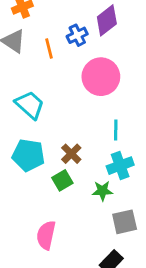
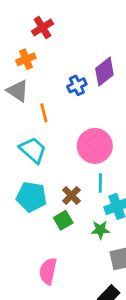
orange line: (49, 49) -> (44, 113), moved
pink circle: (101, 77) -> (95, 146), moved
cyan line: (116, 130) -> (100, 183), moved

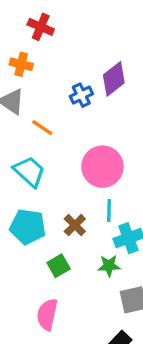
red cross: (42, 28) -> (41, 27), turned -35
orange cross: (26, 59) -> (21, 64), turned 36
orange line: (44, 113) -> (42, 128), turned -42
green square: (63, 220) -> (59, 266), moved

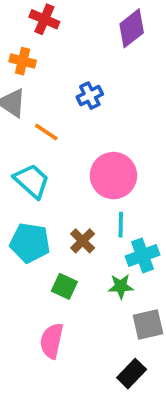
purple diamond: (114, 79) -> (132, 28), moved
green square: (59, 266) -> (64, 286), turned -35

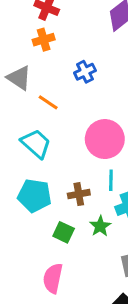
orange cross: (23, 61) -> (44, 40), moved, turned -30
brown cross: (83, 241) -> (79, 194), turned 35
green star: (121, 286) -> (100, 226), moved, turned -30

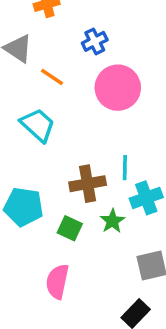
pink circle: (105, 139) -> (118, 88), moved
brown cross: (79, 194) -> (88, 184), size x1.4
cyan pentagon: (34, 196) -> (24, 207), moved

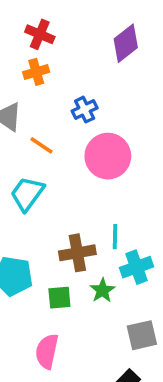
cyan trapezoid: (38, 125) -> (27, 194), turned -96
green square: (70, 228) -> (59, 298), turned -30

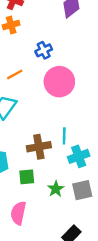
orange line: (42, 145) -> (15, 74), turned -63
green star: (102, 290) -> (56, 189), moved
gray square: (142, 335) -> (82, 190), moved

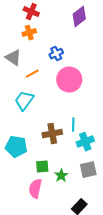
green square: (27, 177) -> (42, 167), moved
green star: (56, 189) -> (61, 176), moved

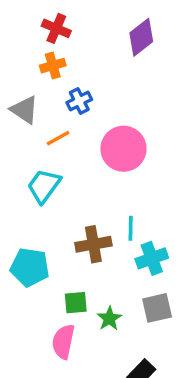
blue cross: (56, 54) -> (79, 101), moved

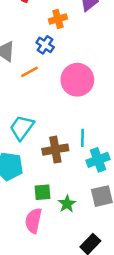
orange cross: (53, 66) -> (58, 19), moved
blue cross: (79, 101) -> (45, 45), turned -30
cyan trapezoid: (44, 186) -> (22, 128), moved

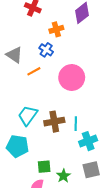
brown cross: (55, 150) -> (54, 122), moved

